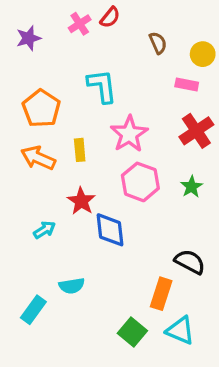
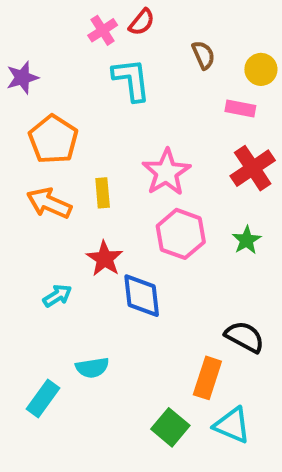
purple star: (29, 38) -> (22, 78), moved
cyan L-shape: (102, 86) -> (131, 80), moved

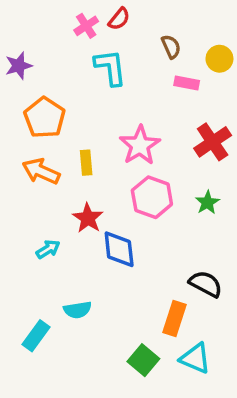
pink rectangle: (240, 108) -> (187, 83), moved

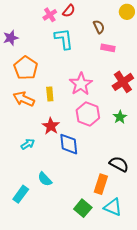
yellow circle: (219, 59) -> (127, 12), moved
cyan semicircle: (77, 310) -> (45, 179), turned 56

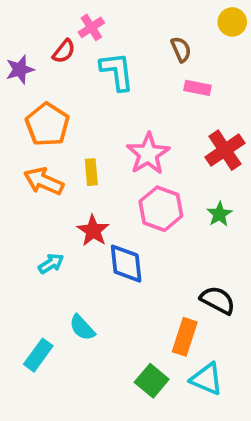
red semicircle: (69, 11) -> (64, 51), moved

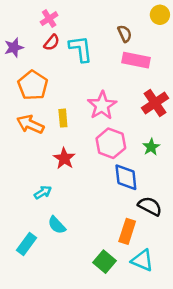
pink cross: (91, 27) -> (49, 19), moved
red semicircle: (64, 51) -> (52, 42), moved
pink rectangle: (197, 88) -> (136, 60), size x1.5
cyan arrow: (51, 264) -> (43, 192), moved
blue diamond: (126, 264) -> (126, 177), moved

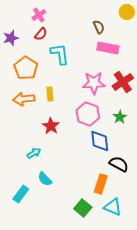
cyan L-shape: (81, 49) -> (60, 54), moved
pink star: (102, 105) -> (94, 83), moved, turned 30
orange arrow: (30, 124) -> (24, 99), turned -30

